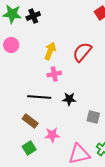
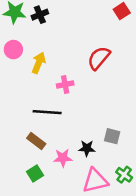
yellow arrow: (50, 51) -> (39, 63), moved
black star: (69, 99) -> (87, 148), moved

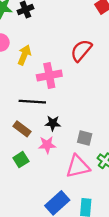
pink cross: (65, 84) -> (49, 75), size x1.5
gray square: (112, 136) -> (85, 138), moved
black star: (87, 148) -> (53, 123), moved

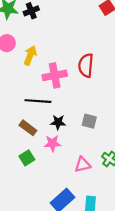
red semicircle: (81, 50) -> (86, 65), moved, turned -35
gray square: (85, 138) -> (89, 121), moved
pink triangle: (78, 166) -> (83, 165), size x0.7

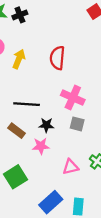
red semicircle: (86, 65) -> (57, 58), moved
pink cross: (55, 75) -> (73, 98), moved, turned 35
green square: (27, 158) -> (15, 177), moved, size x1.5

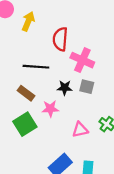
red semicircle: (57, 58) -> (60, 39), moved
black star: (46, 125) -> (65, 88), moved
green square: (15, 177) -> (25, 124), moved

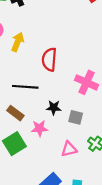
pink cross: (82, 60) -> (87, 82), moved
gray square: (87, 87) -> (76, 117), moved

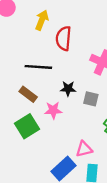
yellow arrow: (18, 42) -> (42, 20), moved
pink triangle: (69, 149) -> (84, 149), moved

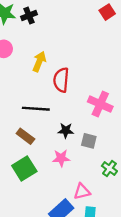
pink star: (53, 110) -> (61, 158), moved

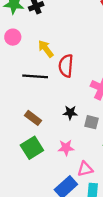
yellow arrow: (39, 62) -> (46, 49), turned -60
black line: (36, 109) -> (35, 76), moved
pink star: (61, 158) -> (66, 148), moved

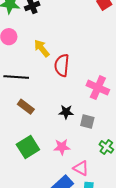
black line: (35, 76) -> (16, 77), moved
brown rectangle: (33, 118) -> (26, 107), moved
pink triangle: (85, 169) -> (81, 168), turned 42

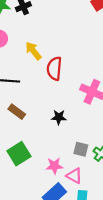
gray square: (87, 122) -> (81, 149), moved
pink star: (62, 147) -> (54, 166), moved

